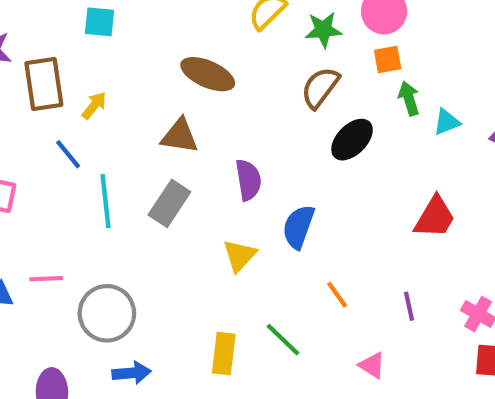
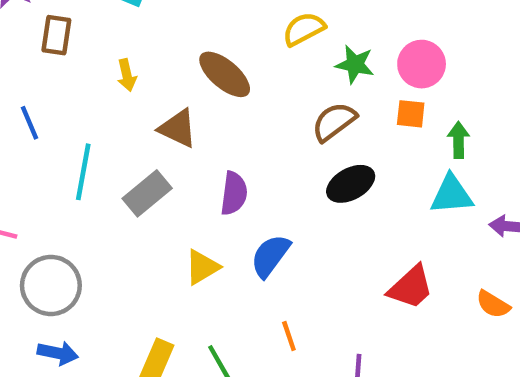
brown rectangle: (44, 84) -> (56, 35), size x0.7
green arrow: (409, 98) -> (459, 140), moved
yellow arrow: (94, 105) -> (127, 75), moved, turned 112
cyan triangle: (447, 122) -> (452, 195), size x1.5
blue line: (68, 154) -> (30, 123), moved

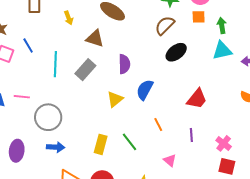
red trapezoid: (411, 287) -> (197, 99), moved

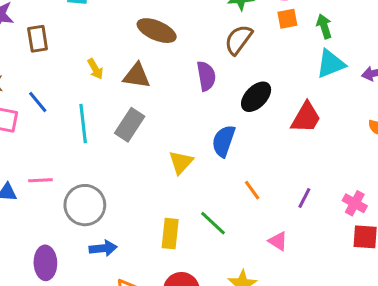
yellow arrow: (69, 18) -> (95, 69), moved
black ellipse: (176, 52) -> (256, 97), moved
purple semicircle: (124, 64) -> (206, 76), moved
red trapezoid: (197, 99) -> (306, 117), moved
purple line: (191, 135) -> (304, 198), turned 40

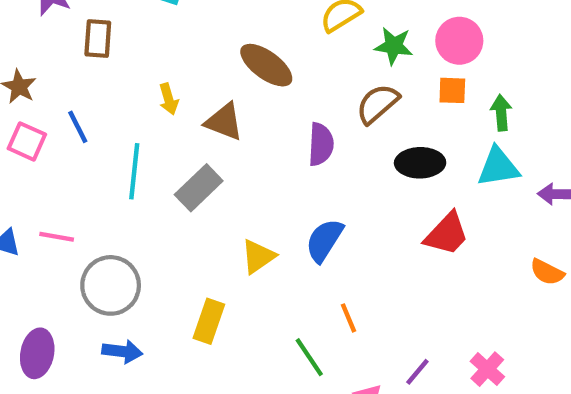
black ellipse: (256, 97) -> (420, 163), moved, turned 32
purple line: (304, 198) -> (417, 372), moved
green line: (213, 223) -> (309, 357), moved
yellow rectangle: (170, 234) -> (209, 321), moved

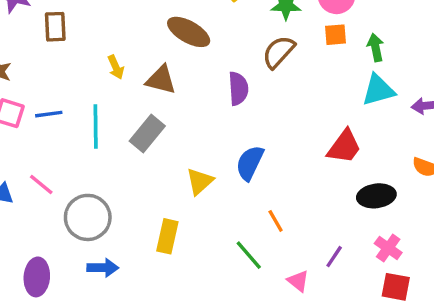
blue line: (78, 127) -> (49, 114), moved, turned -64
black ellipse: (420, 163) -> (376, 196), moved
pink line: (57, 237) -> (41, 185), turned 36

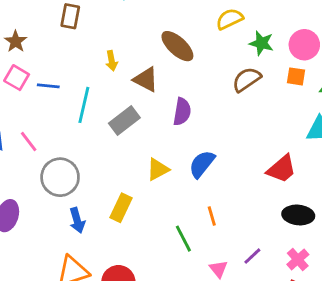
purple semicircle: (238, 89) -> (182, 112), moved
blue arrow: (103, 268) -> (77, 220), moved, turned 60

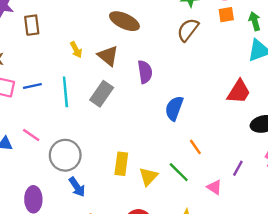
brown triangle: (146, 80) -> (108, 56), turned 30
yellow triangle: (158, 169) -> (148, 177), moved
blue arrow: (77, 220) -> (77, 187), moved

